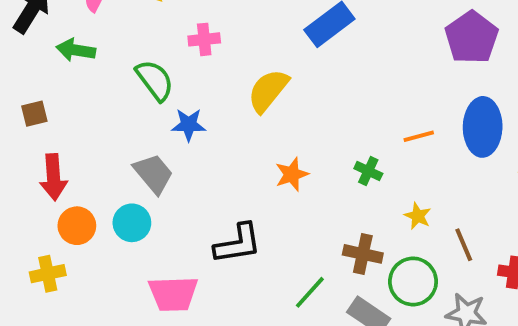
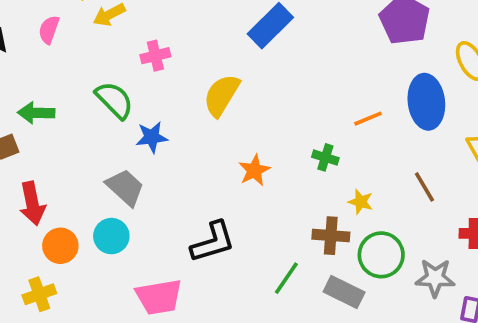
green arrow: (76, 50) -> (36, 113), moved
yellow star: (418, 216) -> (361, 202), moved
brown line: (464, 245) -> (424, 187), moved

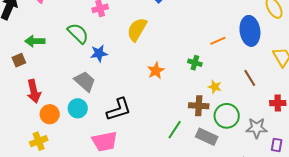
black L-shape: (213, 242) -> (119, 109), moved

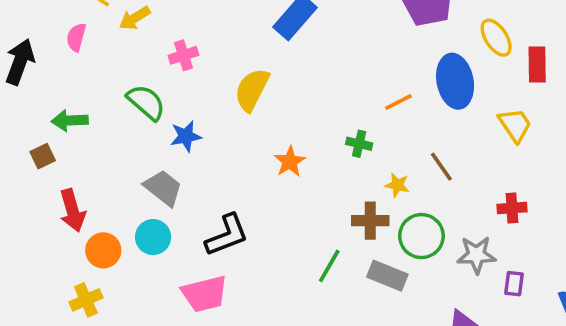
brown line: (250, 78) -> (441, 167), moved

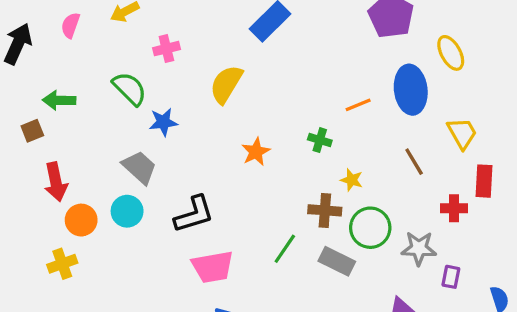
red rectangle: (537, 64) -> (484, 181), moved
brown line: (441, 167) -> (414, 162), moved
pink trapezoid: (205, 294) -> (213, 267), moved

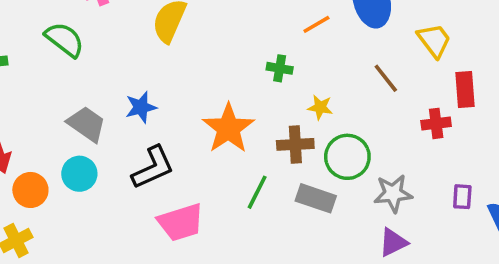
blue star: (163, 122) -> (141, 107), moved
orange star: (256, 152) -> (228, 128), moved, size x1.6
gray star: (419, 248) -> (393, 193), moved
purple rectangle: (451, 277) -> (462, 197), moved

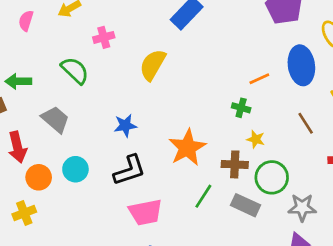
green cross: (280, 68) -> (241, 108), moved
gray trapezoid: (87, 124) -> (55, 119), moved

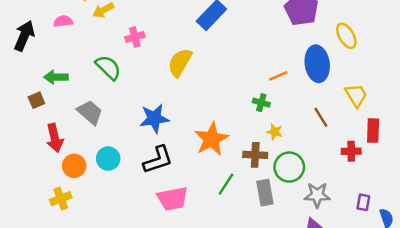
pink semicircle: (26, 21) -> (63, 21), turned 66
blue star: (125, 126) -> (154, 118), size x1.4
gray rectangle: (246, 205) -> (265, 193), turned 55

